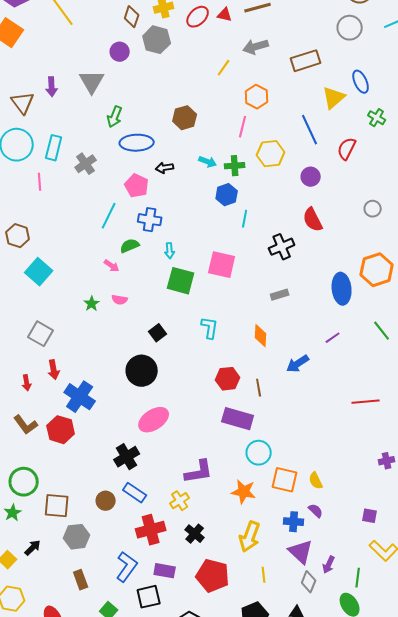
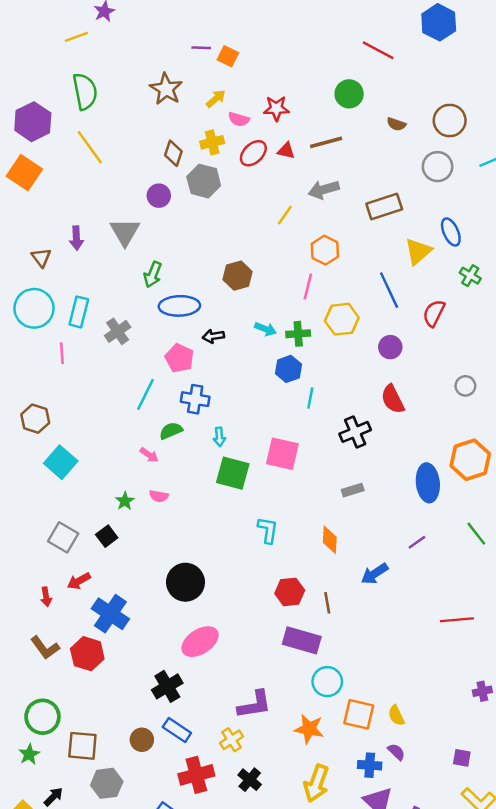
brown triangle: (23, 103) -> (41, 257), size x0.7
black square: (158, 333) -> (107, 536), moved
red arrow: (54, 370) -> (79, 581), turned 72

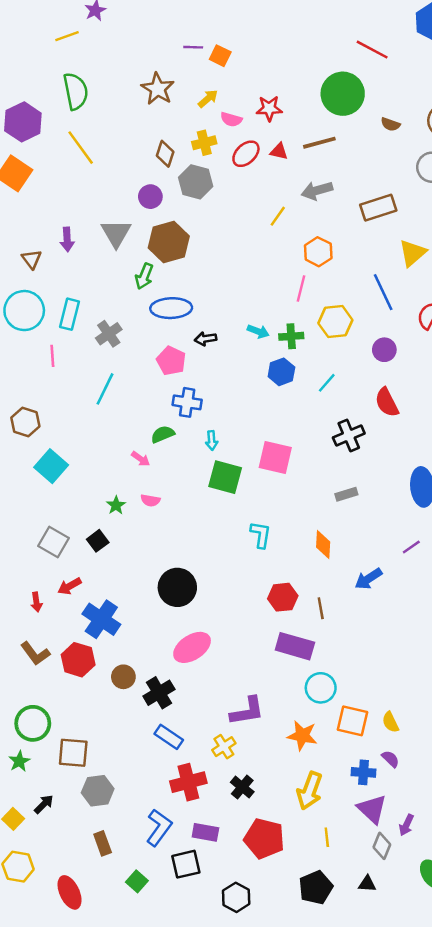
green circle: (349, 94) -> (343, 94), size x1.5
brown hexagon: (238, 276) -> (169, 242), moved, size x1.4
cyan line: (145, 394) -> (105, 389), moved
cyan line: (310, 398) -> (327, 383), moved, turned 30
brown circle: (142, 740) -> (123, 677), moved

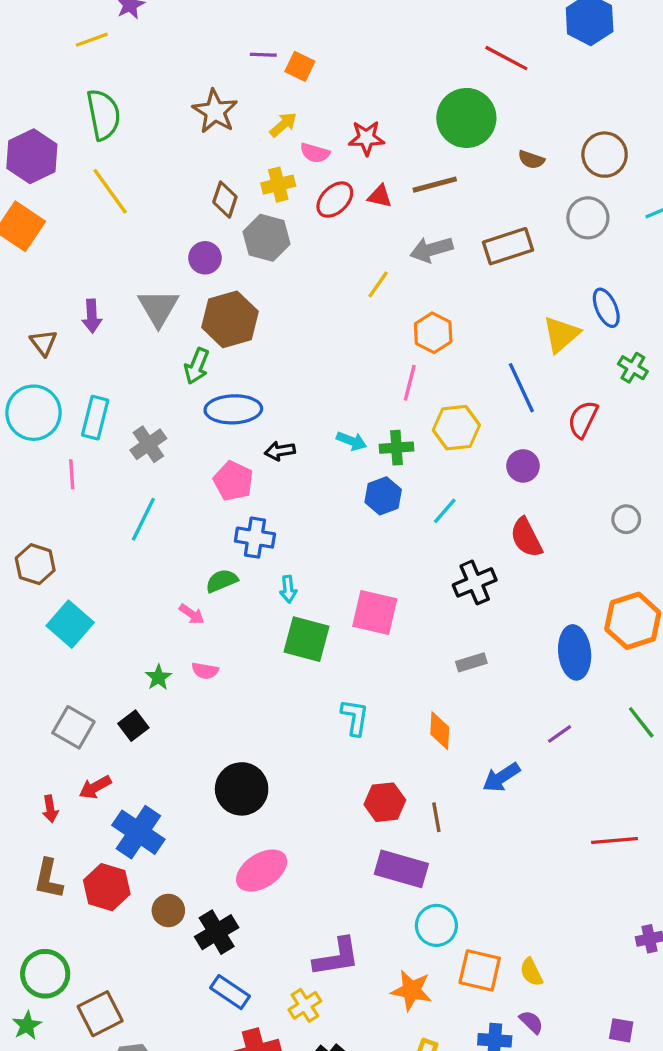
brown rectangle: (378, 208) -> (508, 246), moved
brown L-shape: (35, 654) -> (48, 879), turned 48
brown square: (73, 753) -> (100, 1014), turned -32

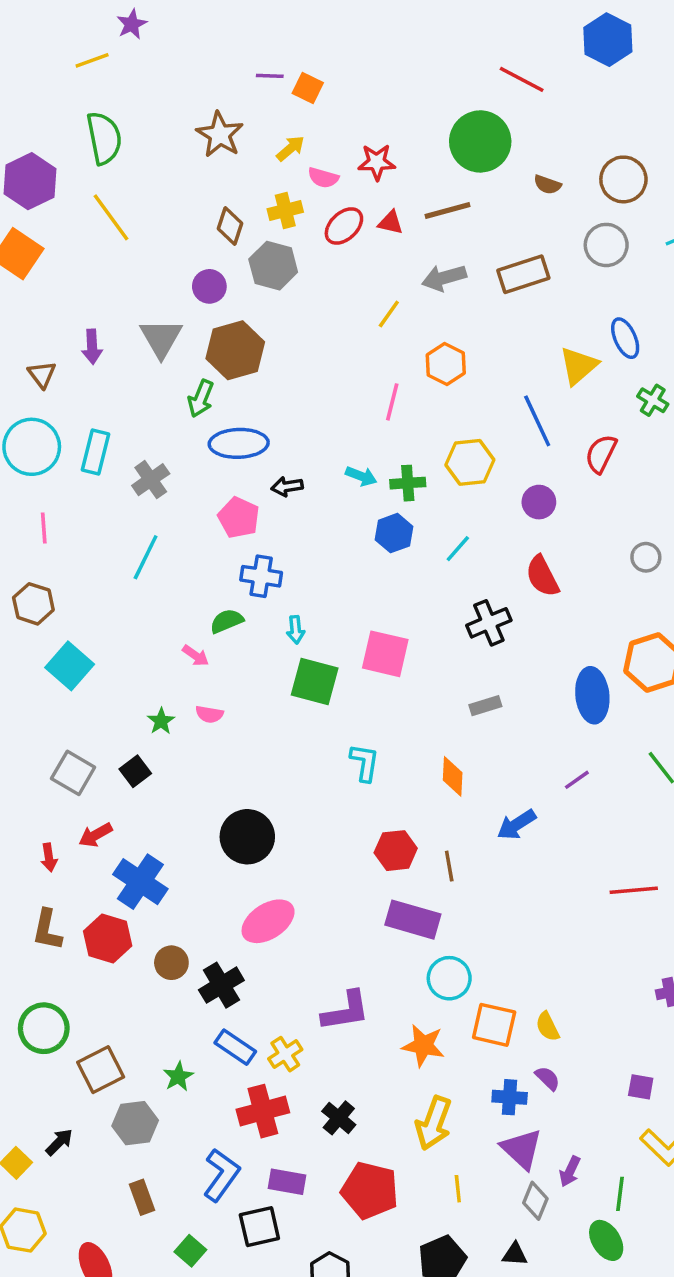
pink line: (410, 383) -> (392, 402), moved
pink line: (72, 474) -> (44, 528), moved
yellow cross: (305, 1005) -> (285, 1054), moved
green star: (27, 1025) -> (178, 1077), moved

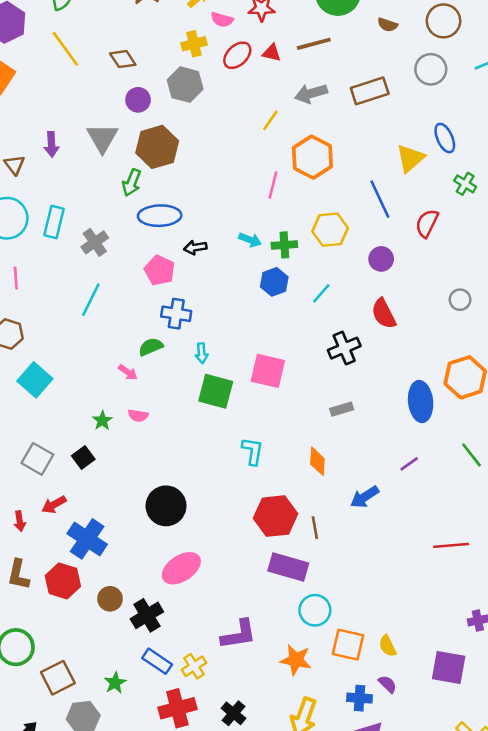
brown diamond: (230, 226) -> (123, 59), moved, turned -52
orange hexagon: (446, 364) -> (312, 157), size x1.4
red hexagon: (396, 851) -> (275, 516), size x1.4
purple square: (641, 1087) -> (449, 668), moved, size x1.8

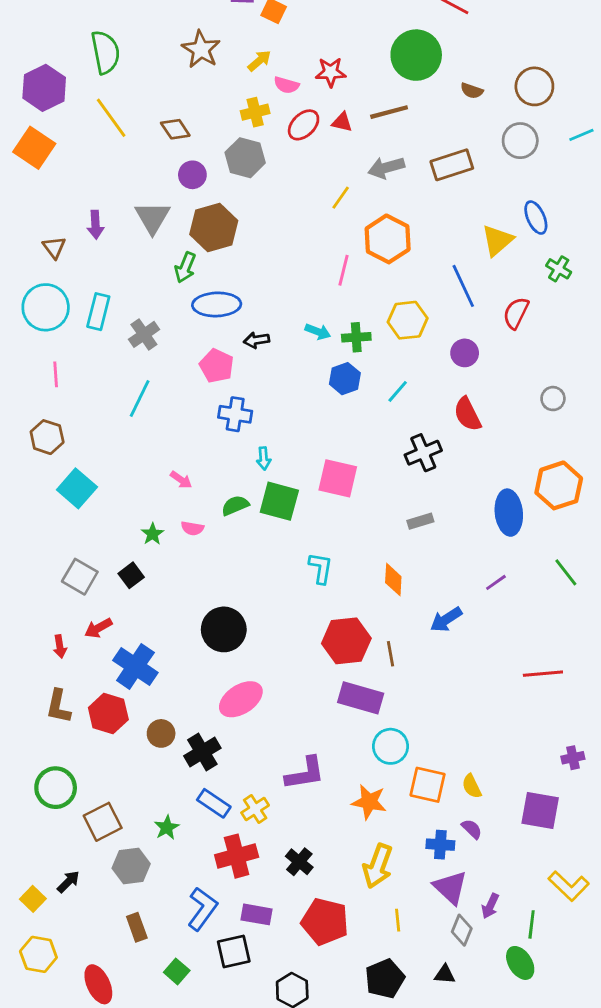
green semicircle: (151, 347) -> (235, 505), moved

